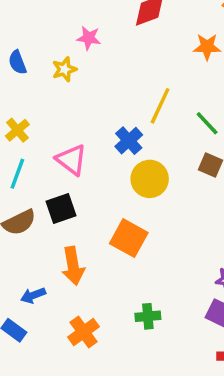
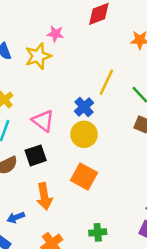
yellow star: (64, 69) -> (38, 56), size x1.5
yellow circle: (150, 179) -> (84, 134), moved

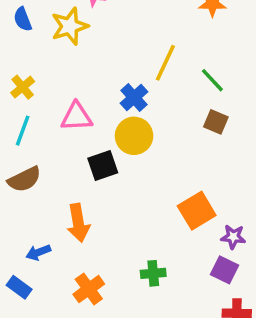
pink triangle: (43, 121) -> (77, 117), turned -40
black square: (36, 155) -> (103, 165), moved
orange square: (84, 177) -> (197, 211), moved, turned 30

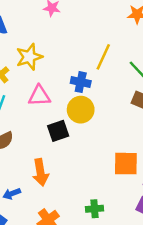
yellow star: (70, 26) -> (29, 57), moved
blue cross: (134, 98) -> (81, 82), turned -36
orange square: (197, 211) -> (126, 164), turned 32

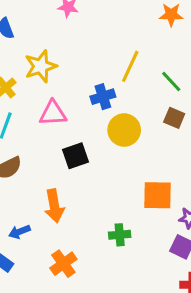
blue cross: (81, 82) -> (103, 97), turned -30
yellow circle: (81, 110) -> (124, 130), moved
green cross: (94, 209) -> (120, 235), moved

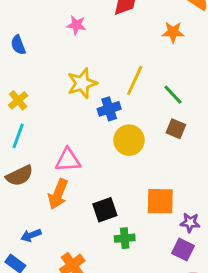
yellow star: (41, 66) -> (82, 83), moved
pink triangle: (53, 113) -> (68, 160), moved
black square: (76, 156) -> (105, 210), moved
orange arrow: (54, 206) -> (58, 194), moved, turned 32

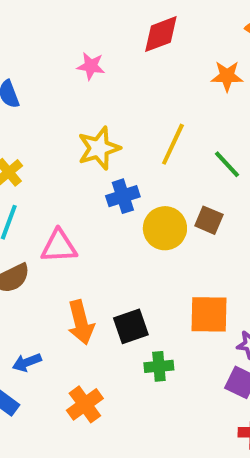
blue cross: (109, 109) -> (123, 196), moved
brown square: (176, 129) -> (209, 220), moved
pink triangle: (68, 160) -> (59, 246), moved
orange arrow: (58, 194) -> (81, 322), moved, turned -36

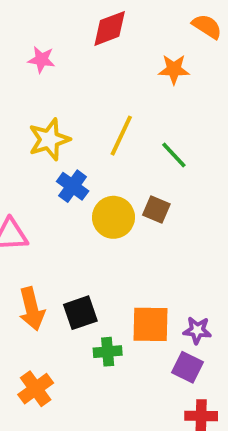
blue cross: (123, 196) -> (73, 186), turned -36
orange square: (209, 314) -> (150, 324), moved

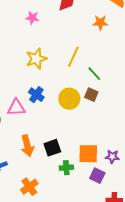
green line: (174, 155) -> (94, 74), moved
blue cross: (73, 186) -> (36, 95), moved
purple square: (187, 367) -> (97, 176), moved

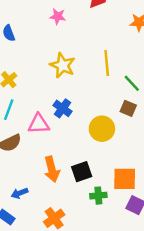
yellow line: (73, 57) -> (107, 63), turned -30
yellow star: (36, 59) -> (63, 65), turned -30
yellow circle: (69, 99) -> (102, 129), moved

